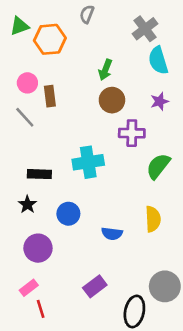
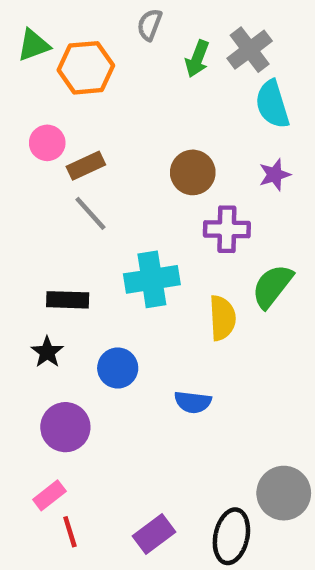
green arrow: (105, 70) -> (197, 59), moved
brown rectangle: (50, 96) -> (86, 166), turned 72
gray line: (25, 117) -> (90, 213), moved
yellow semicircle: (153, 219) -> (222, 318), moved
purple rectangle: (95, 286) -> (154, 534), moved

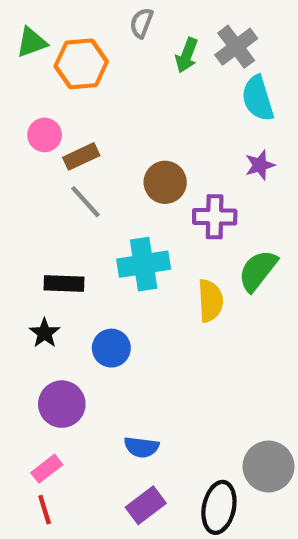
brown circle: (193, 172) -> (165, 182), moved
blue semicircle: (193, 402) -> (141, 447), moved
red line: (70, 532) -> (45, 510), moved

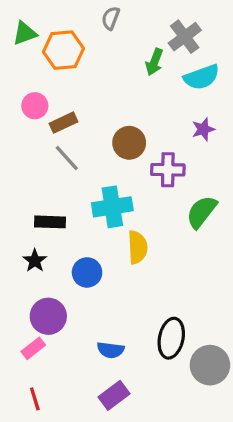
green arrow: (187, 55) -> (154, 62), moved
cyan semicircle: (258, 98) -> (202, 77), turned -93
yellow semicircle: (210, 301) -> (138, 247), moved
pink rectangle: (47, 469) -> (33, 348), moved
black ellipse: (219, 507) -> (171, 338), moved

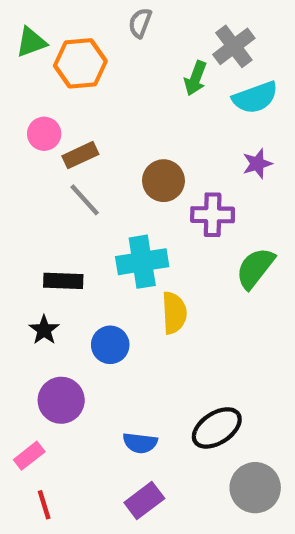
black ellipse: (171, 338) -> (217, 428), turned 45
pink rectangle: (33, 348) -> (29, 456), moved
gray circle: (210, 365) -> (255, 488), moved

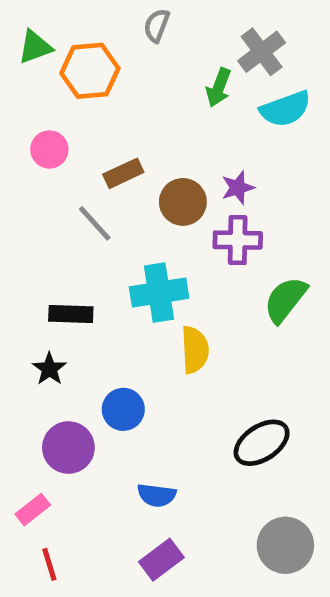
brown rectangle: (80, 155) -> (123, 173), moved
purple star: (257, 164) -> (238, 188), moved
blue circle: (110, 345) -> (123, 409), moved
black ellipse: (217, 428) -> (262, 443), moved

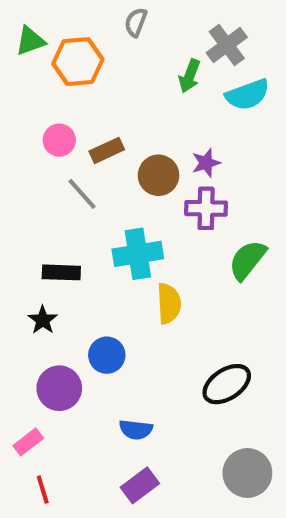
pink circle: (49, 149) -> (59, 140), moved

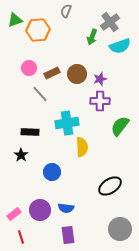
brown circle: (159, 175) -> (77, 74), moved
purple circle: (59, 388) -> (40, 210), moved
purple rectangle: (140, 485) -> (68, 235), turned -60

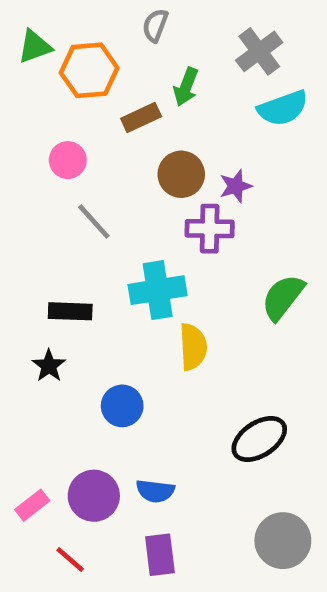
green arrow: (92, 37) -> (186, 87), moved
brown rectangle: (52, 73) -> (141, 118), moved
purple cross: (100, 101) -> (210, 229), moved
red line: (21, 237) -> (70, 560), moved, turned -32

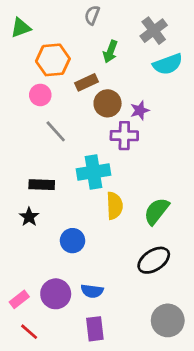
orange hexagon: (89, 70) -> (53, 60), moved
brown rectangle: (141, 118) -> (86, 82), moved
green semicircle: (283, 297) -> (157, 211), moved
red line: (70, 560) -> (29, 332), moved

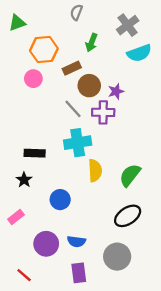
gray line: (56, 131) -> (73, 109), moved
pink rectangle: (19, 299) -> (16, 217), moved
gray circle: (168, 320) -> (117, 257), moved

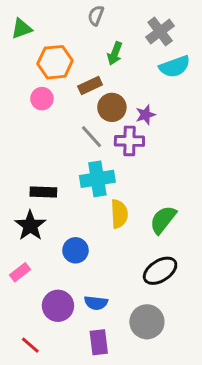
black star: (24, 180) -> (30, 226), size x1.5

